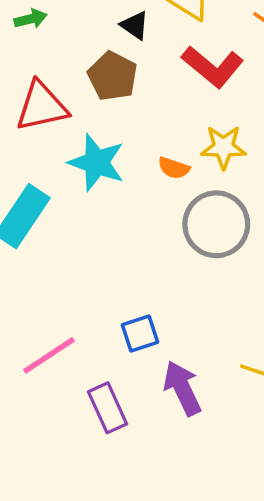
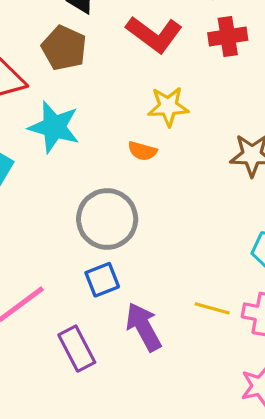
orange semicircle: (174, 168) -> (142, 151), moved
gray circle: (216, 224) -> (107, 219), moved

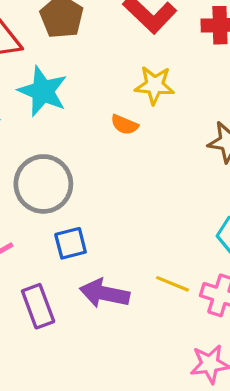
gray circle: (107, 219) -> (43, 184), moved
purple arrow: (144, 327) -> (105, 293), turned -57

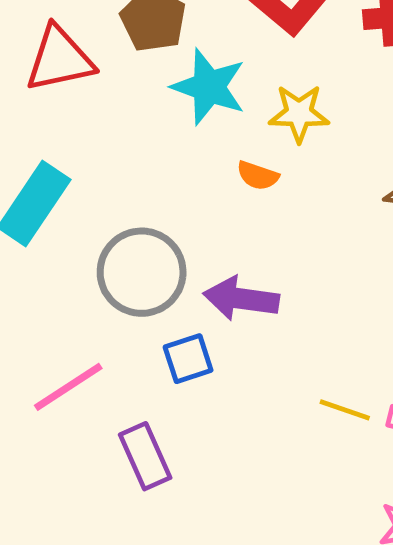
cyan star: (43, 91) -> (209, 87), moved
purple arrow: (105, 293) -> (241, 299), moved

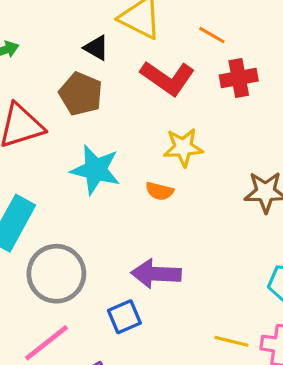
cyan star: (209, 87) -> (95, 170), moved
gray circle: (142, 272) -> (56, 274), moved

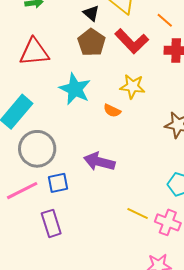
brown pentagon: (81, 94) -> (91, 42), moved
blue square: (124, 317) -> (58, 183), moved

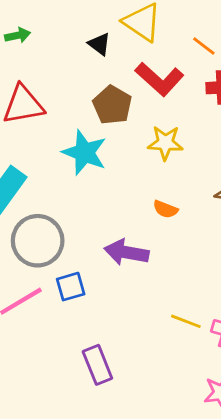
brown pentagon: (91, 42) -> (112, 105), moved
orange semicircle: (112, 111) -> (165, 209), moved
purple rectangle: (51, 223) -> (97, 365), moved

